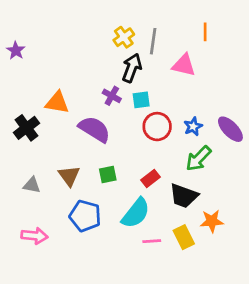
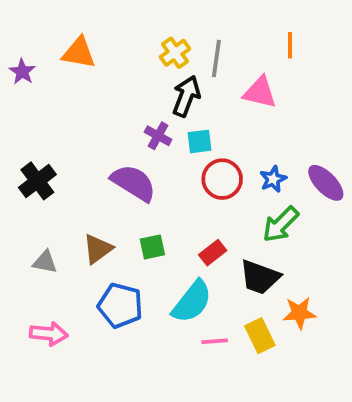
orange triangle: (57, 103) -> (79, 53), moved
brown triangle: (69, 176) -> (98, 249), turned 30

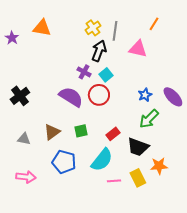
orange line: (290, 45) -> (154, 24), turned 32
cyan square: (200, 141) -> (106, 75), turned -32
red circle: (222, 179) -> (99, 95), moved

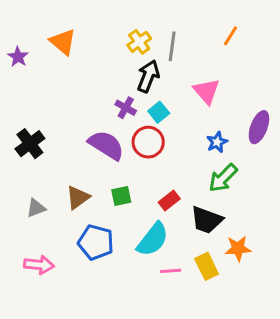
orange triangle: (42, 28) -> (63, 42), turned 30
pink triangle: (138, 49) -> (207, 91), moved, turned 36
purple ellipse: (173, 97) -> (259, 127), moved, turned 65
gray triangle: (24, 139) -> (36, 208), turned -32

